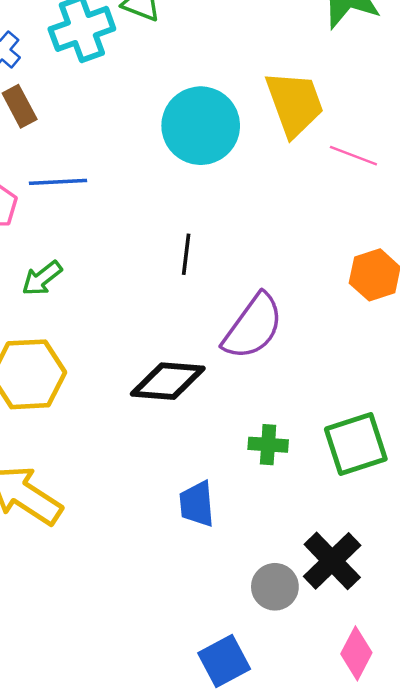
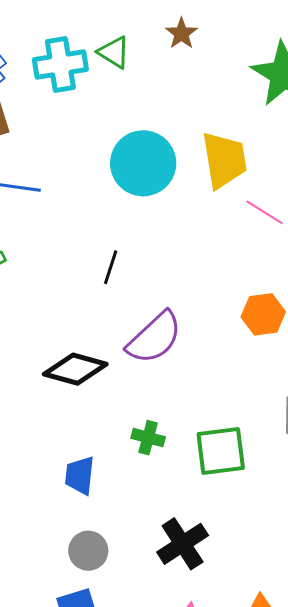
gray circle: (275, 587) -> (88, 551), moved

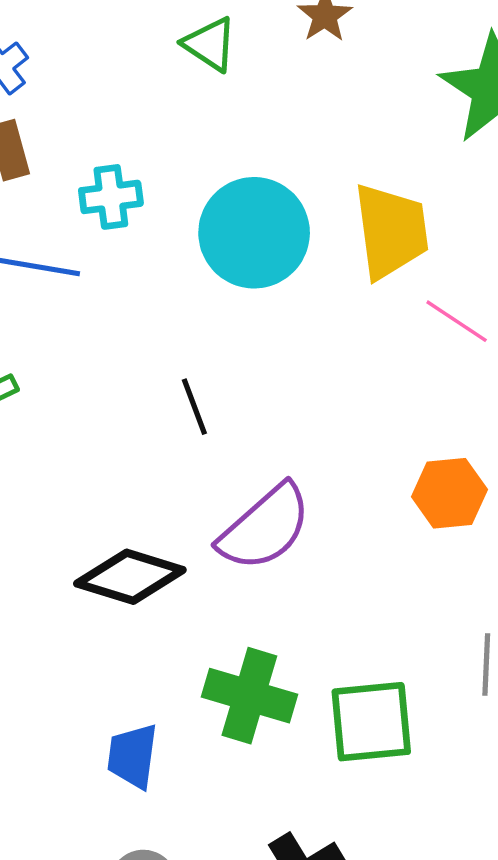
cyan cross: (60, 64) -> (111, 197), moved, size x0.7
black line: (111, 267) -> (194, 407), turned -40
green cross: (148, 438) -> (249, 696), size x1.6

